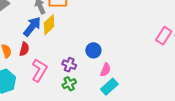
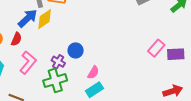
blue circle: (93, 50) -> (76, 50), moved
green cross: (69, 84) -> (55, 80), size x1.6

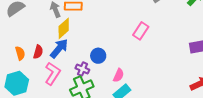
blue arrow: (28, 18) -> (59, 48), moved
pink rectangle: (156, 48) -> (141, 31), moved

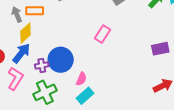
blue circle: (98, 56) -> (61, 60), size x1.6
purple cross: (82, 69) -> (42, 65), moved, turned -32

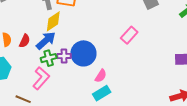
pink L-shape: (15, 79) -> (41, 78), moved
green cross: (45, 92) -> (49, 58), moved, size x0.7

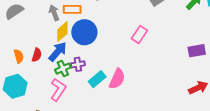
blue circle: (83, 53) -> (84, 32), moved
pink semicircle: (101, 76) -> (117, 79), size x1.5
cyan rectangle: (102, 93) -> (97, 79), moved

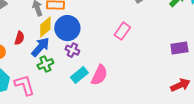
red semicircle: (37, 55) -> (19, 38), moved
purple cross: (78, 64) -> (72, 50), moved, turned 32
pink L-shape: (58, 90) -> (24, 85), moved, turned -50

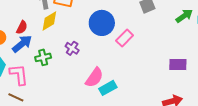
blue circle: (67, 28) -> (102, 23), moved
blue arrow: (40, 47) -> (22, 44), moved
cyan rectangle: (79, 75) -> (108, 88), moved

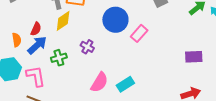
pink semicircle: (94, 77) -> (99, 82), moved

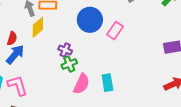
green cross: (59, 58) -> (69, 64), moved
cyan rectangle: (125, 84) -> (107, 83), turned -60

